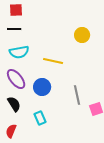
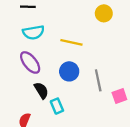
blue circle: (42, 87) -> (69, 71), moved
black semicircle: (14, 104) -> (41, 90), moved

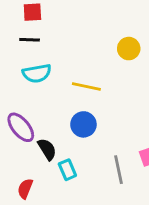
purple ellipse: (30, 62) -> (21, 127), moved
gray line: (98, 80) -> (118, 170), moved

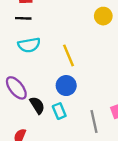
yellow circle: (129, 49) -> (103, 16), moved
yellow line: (86, 86) -> (68, 55), turned 55
cyan rectangle: (67, 170) -> (59, 111), moved

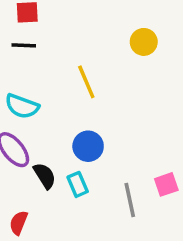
cyan semicircle: (29, 45) -> (22, 106), moved, turned 30
yellow line: (68, 55) -> (86, 82), moved

